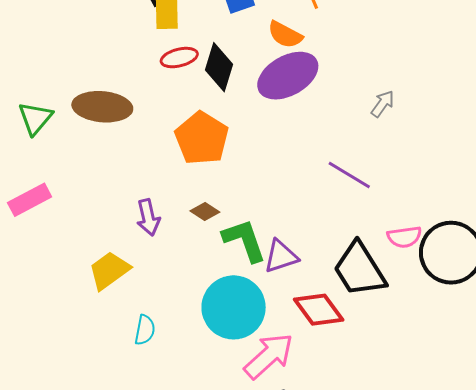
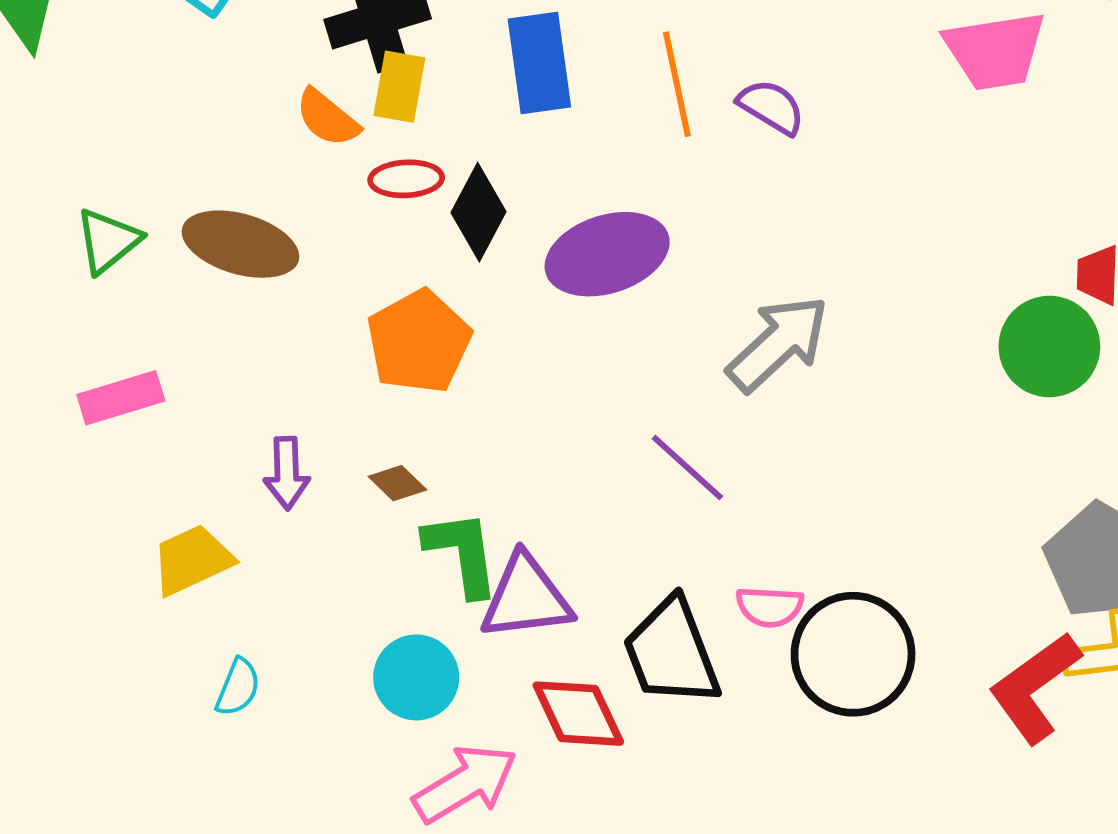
orange semicircle: (285, 35) -> (327, 118), moved
gray arrow: (383, 104) -> (778, 344), size x2.0
pink rectangle: (30, 200) -> (121, 398), moved
purple triangle: (281, 256) -> (526, 597), size x1.4
cyan circle: (234, 307) -> (416, 677), size x0.7

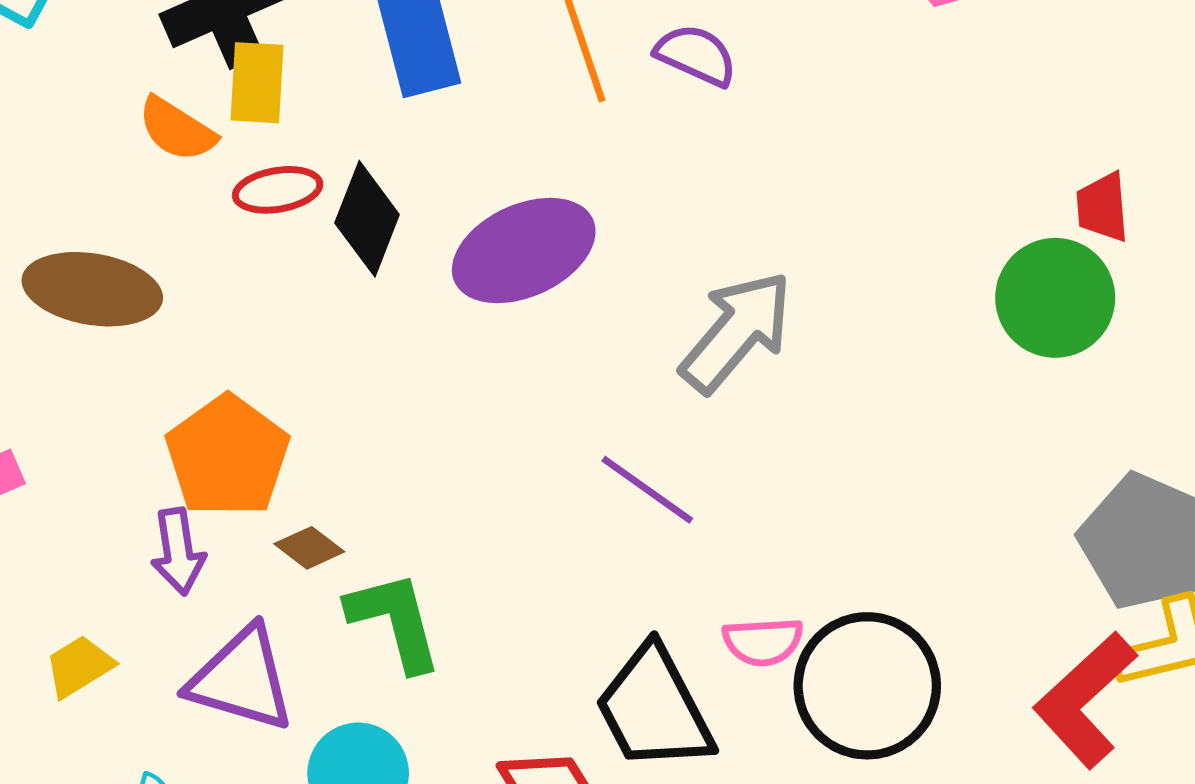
orange pentagon: (419, 342) -> (227, 456), moved
yellow trapezoid: (192, 560) -> (79, 666), size x0.7
purple triangle: (526, 597) -> (241, 679), moved, turned 30

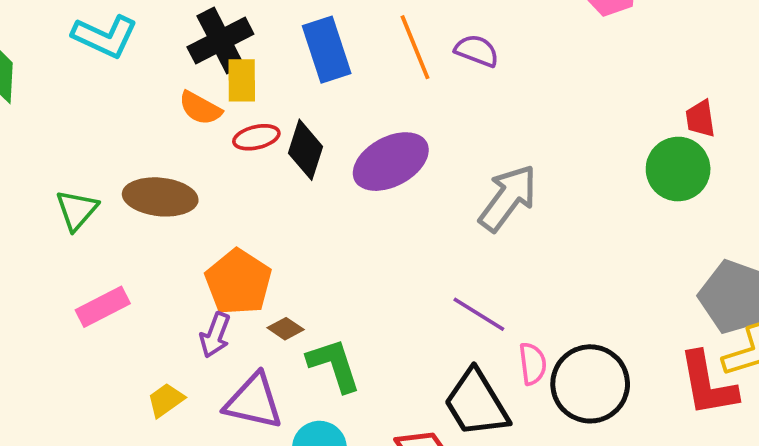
purple line: (647, 490) -> (479, 314), moved
purple arrow: (178, 552) -> (215, 335), turned 33
pink semicircle: (763, 642) -> (533, 364), turned -90
red L-shape: (1085, 700) -> (708, 384), turned -54

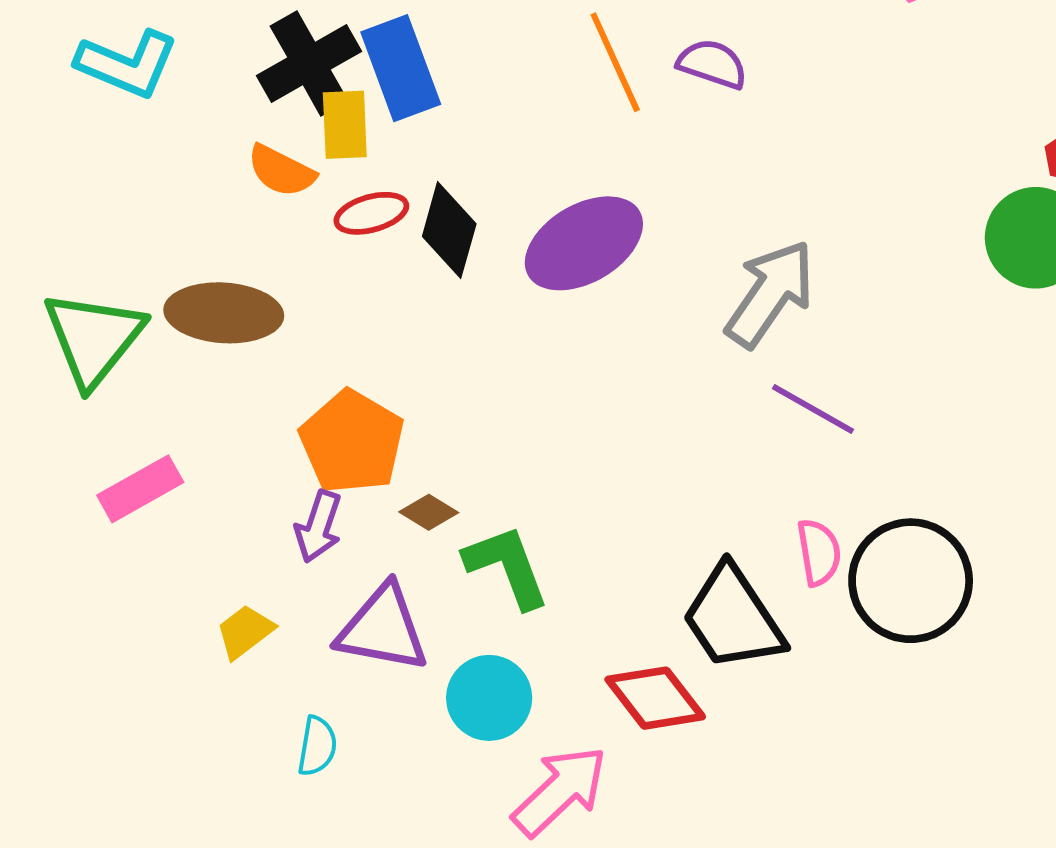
blue rectangle: (327, 50) -> (401, 68), moved
green triangle: (77, 210) -> (94, 338), size x1.5
purple line: (479, 314) -> (813, 409), moved

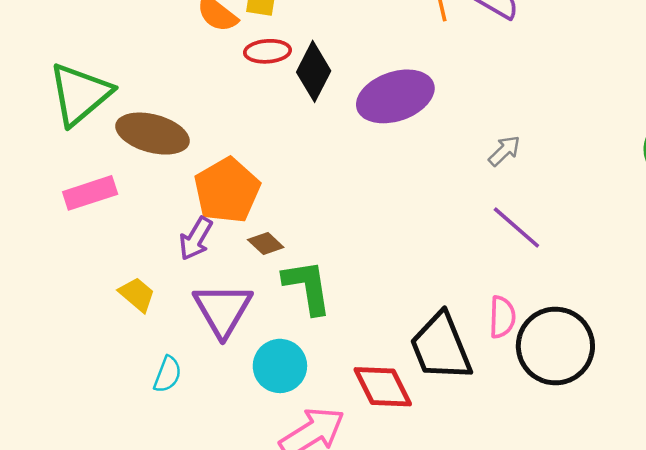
gray arrow: (770, 294) -> (504, 151), size x0.5
brown ellipse: (224, 313) -> (152, 134), moved
purple triangle: (383, 629) -> (223, 310), turned 38
yellow trapezoid: (245, 632) -> (137, 294), turned 66

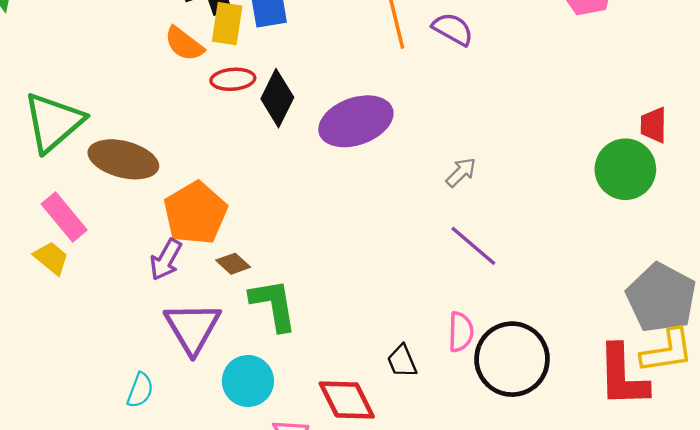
pink rectangle: (90, 193) -> (64, 217), turned 69
yellow trapezoid: (137, 294) -> (51, 258), moved
black trapezoid: (441, 347) -> (402, 361), size x0.5

